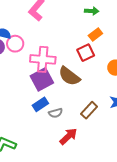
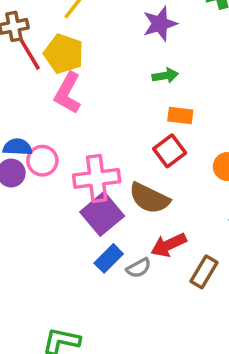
orange rectangle: (95, 34) -> (180, 115), turned 56
brown rectangle: (89, 110) -> (204, 272), moved
red arrow: (68, 136) -> (169, 245), moved, turned -150

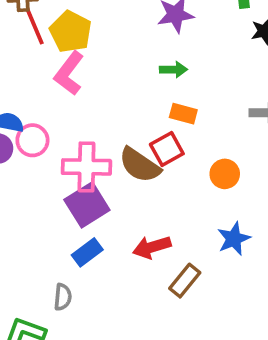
brown semicircle: (149, 198) -> (140, 165), moved
gray semicircle: (139, 268) -> (63, 297), moved, turned -65

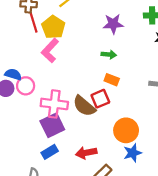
orange circle: (225, 174) -> (126, 130), moved, size x1.5

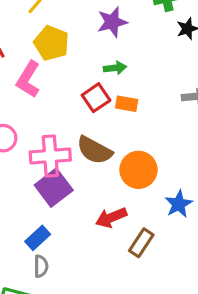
yellow pentagon: (53, 27) -> (51, 43), moved
red square: (100, 99) -> (96, 98), moved
orange circle: (126, 130) -> (139, 170), moved
blue rectangle: (50, 152) -> (38, 238), moved

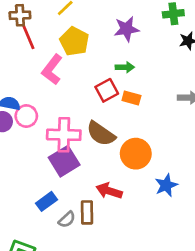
red arrow: (111, 218) -> (109, 191), turned 35
brown rectangle: (141, 243) -> (87, 212), moved, turned -40
gray semicircle: (41, 266) -> (67, 219), moved, turned 42

